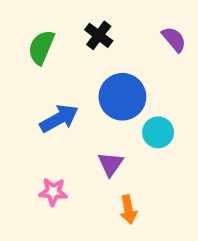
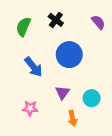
blue arrow: (59, 119) -> (33, 67), turned 80
cyan circle: (158, 132) -> (92, 98), moved

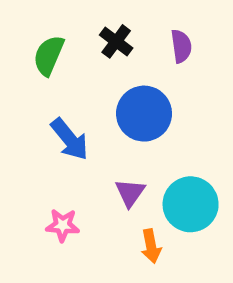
purple semicircle: (98, 22) -> (181, 46), moved, turned 32
cyan circle: (92, 98) -> (191, 204), size x1.5

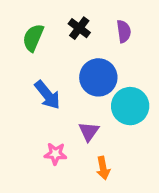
cyan circle: (191, 204) -> (130, 106), moved
pink star: (63, 225) -> (55, 154), moved

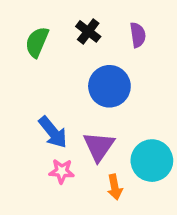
blue arrow: (47, 95) -> (53, 132), moved
cyan circle: (130, 106) -> (152, 161), moved
purple triangle: (89, 131) -> (99, 146), size x1.4

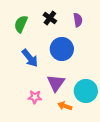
blue arrow: (53, 132) -> (30, 58), moved
orange arrow: (115, 187) -> (65, 106), turned 120

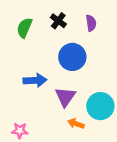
blue arrow: (30, 58) -> (35, 80), moved, turned -54
pink star: (35, 97) -> (20, 131), moved

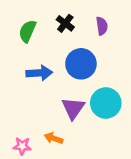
blue arrow: (35, 80) -> (39, 73), moved
cyan circle: (100, 106) -> (106, 103), moved
orange arrow: (76, 124) -> (54, 138), moved

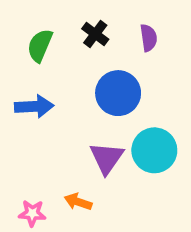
blue arrow: (39, 73) -> (34, 106), moved

